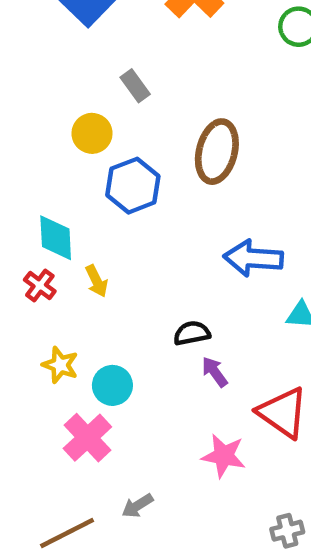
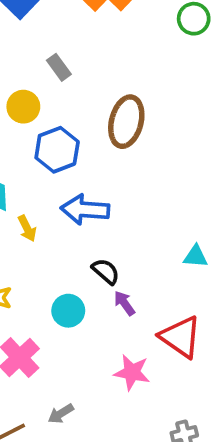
blue arrow: (253, 258) -> (85, 210), moved
black semicircle: (192, 333) -> (106, 271), turned 52
cyan circle: (112, 385) -> (68, 311), moved

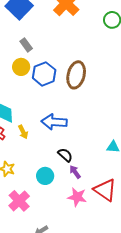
gray rectangle: (59, 67) -> (26, 45), moved
blue hexagon: (57, 150) -> (44, 74), moved
pink star: (132, 372) -> (77, 197), moved

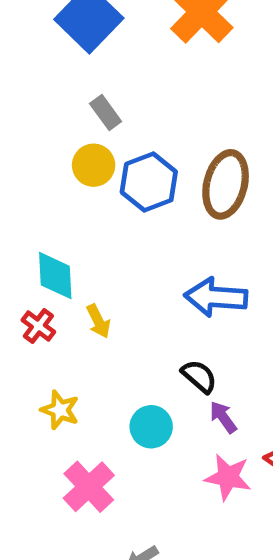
blue arrow: (54, 122) -> (216, 297), moved

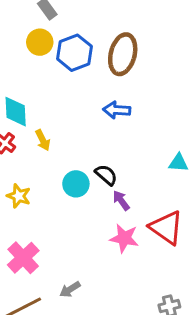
blue arrow: (216, 297) -> (117, 110), moved, size x0.7
cyan circle: (151, 427) -> (76, 184), moved
pink cross: (89, 487) -> (23, 258), moved

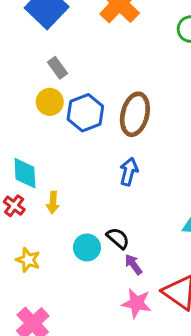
blue arrow: (117, 110) -> (129, 172), turned 100
yellow arrow: (43, 140) -> (53, 203), turned 30

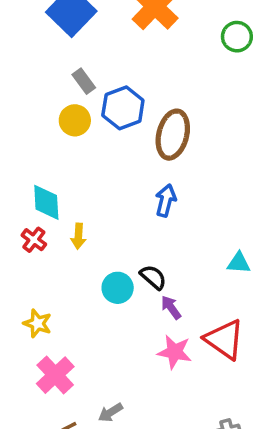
blue hexagon: (85, 113) -> (123, 108), moved
yellow star: (28, 260) -> (37, 323), moved

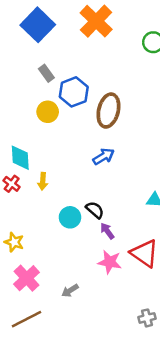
yellow circle: (75, 120) -> (48, 112), moved
blue arrow: (166, 200) -> (104, 156), turned 45
gray arrow: (110, 412) -> (70, 291), moved

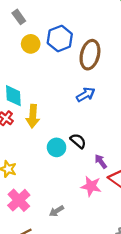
gray rectangle: (46, 73) -> (19, 17), moved
yellow circle: (48, 112) -> (31, 44), moved
yellow arrow: (43, 181) -> (33, 116), size x1.5
purple arrow: (107, 231) -> (101, 161), moved

